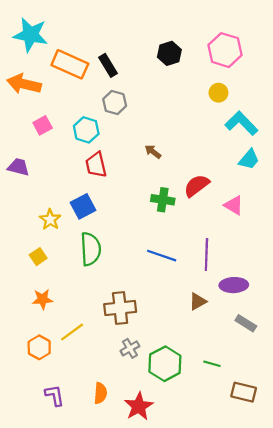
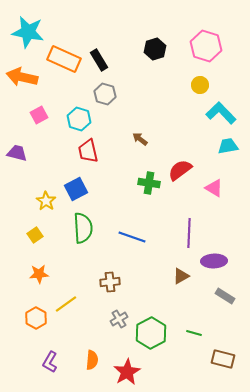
cyan trapezoid: (249, 159) -> (228, 146), turned -140
blue line: (162, 256) -> (132, 237), moved
brown cross: (120, 308) -> (110, 282), size x0.7
purple L-shape: (55, 395) -> (50, 362), turned -140

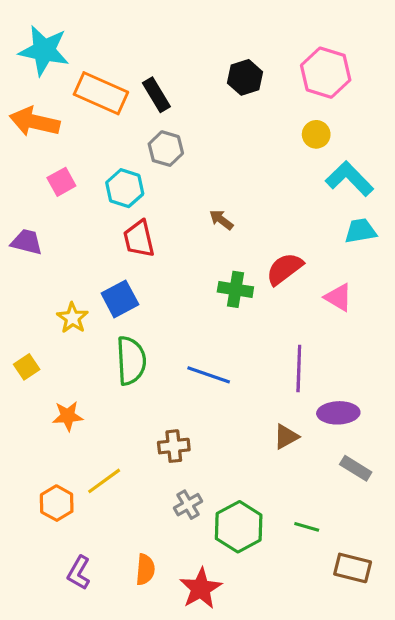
yellow square: (35, 235) -> (27, 367), moved
orange star: (39, 274) -> (68, 416), moved

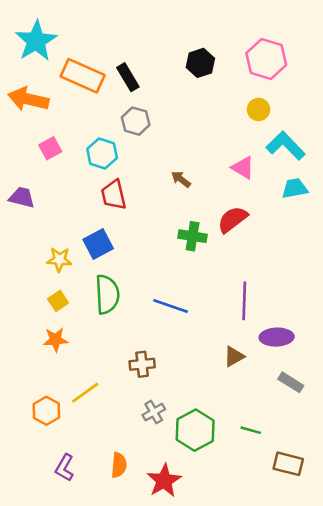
cyan star: (44, 50) -> (36, 41), turned 30
pink triangle: (338, 297) -> (243, 168), moved
yellow star: (72, 318) -> (59, 259), turned -30
yellow square: (27, 367) -> (58, 301), moved

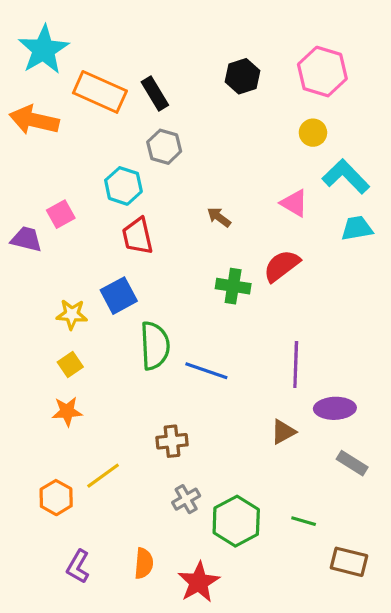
pink square: (50, 148) -> (61, 214), moved
green semicircle: (107, 294) -> (155, 346), moved

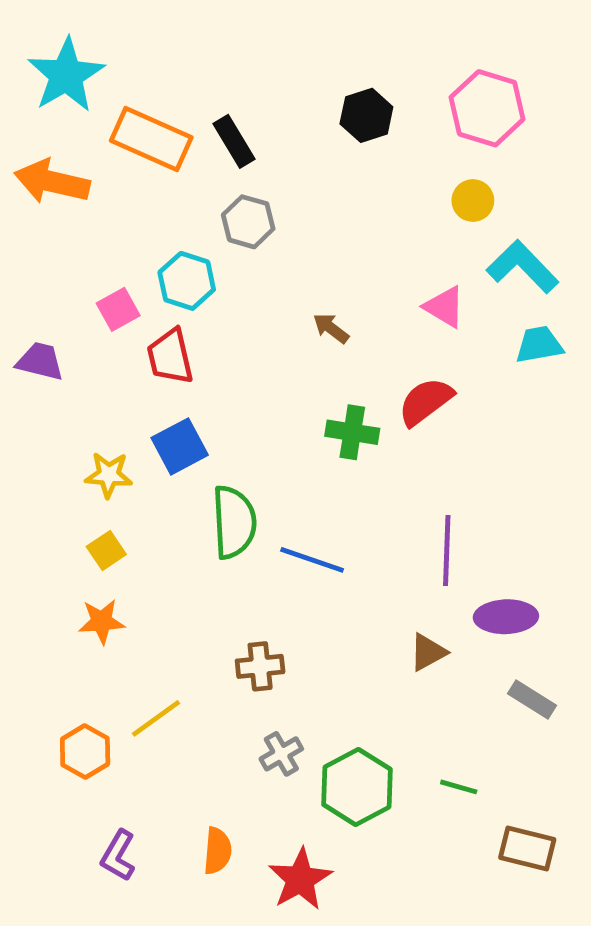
pink square: (61, 214) -> (118, 309), moved
red trapezoid: (138, 236) -> (170, 357), moved

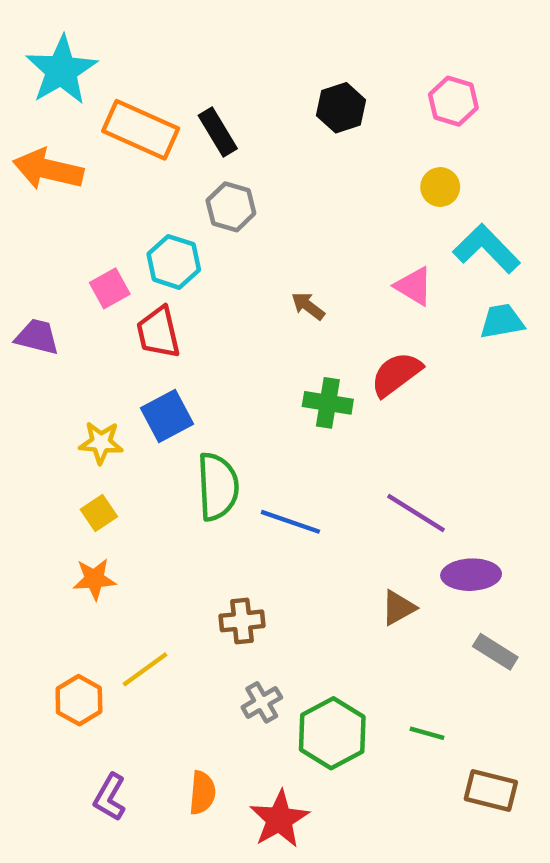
pink hexagon: (487, 108) -> (453, 101), size x0.7
purple line: (447, 550) -> (416, 513), turned -60

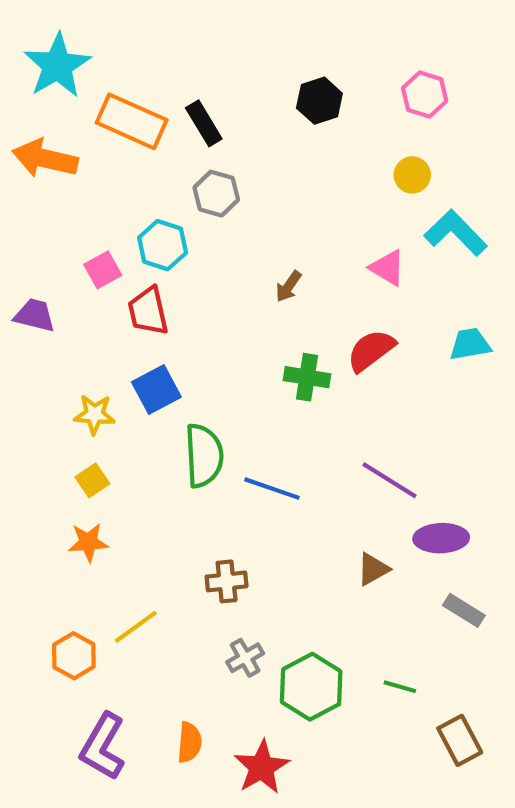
brown arrow: (308, 306) -> (288, 286), turned -92
cyan trapezoid: (502, 321) -> (470, 344), moved
brown rectangle: (491, 791) -> (460, 740), turned 48
purple L-shape: (110, 797) -> (103, 747), size x1.5

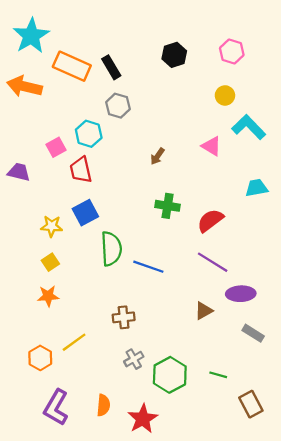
red semicircle: (371, 350) -> (210, 220), moved

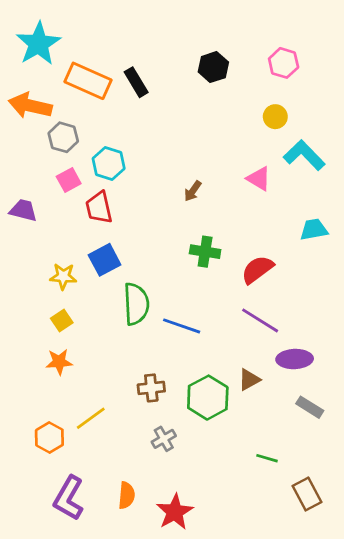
gray hexagon: (118, 106) -> (63, 137), moved
green hexagon: (170, 375) -> (208, 398), moved

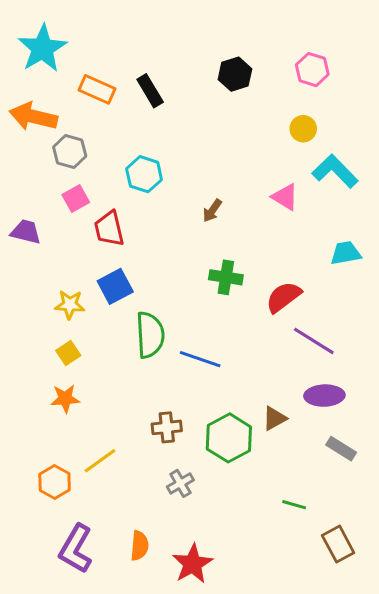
orange rectangle: (88, 81) -> (97, 89), size x0.7
cyan hexagon: (109, 163) -> (144, 174), moved
purple line: (260, 320) -> (314, 341), moved

